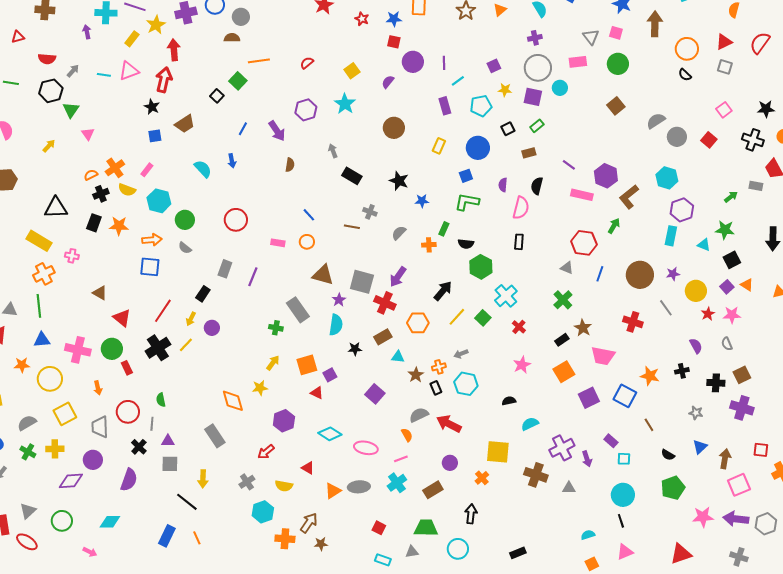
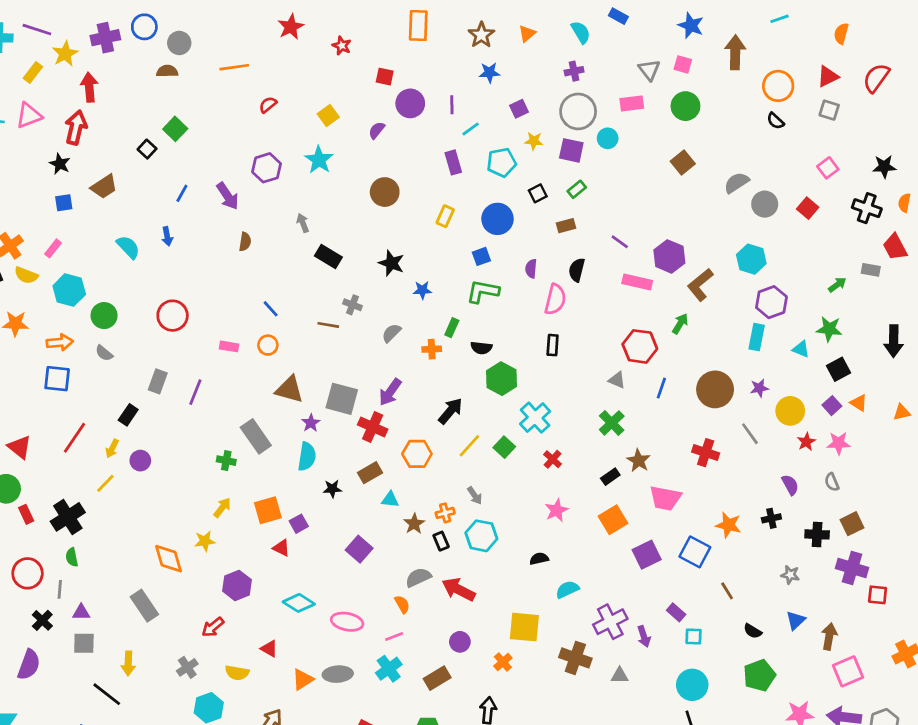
blue star: (394, 19) -> (489, 73), moved
orange line: (259, 61) -> (234, 67), moved
black cross: (158, 348) -> (68, 517), moved
gray arrow: (461, 354) -> (475, 495), turned -104
red square: (761, 450) -> (878, 595), moved

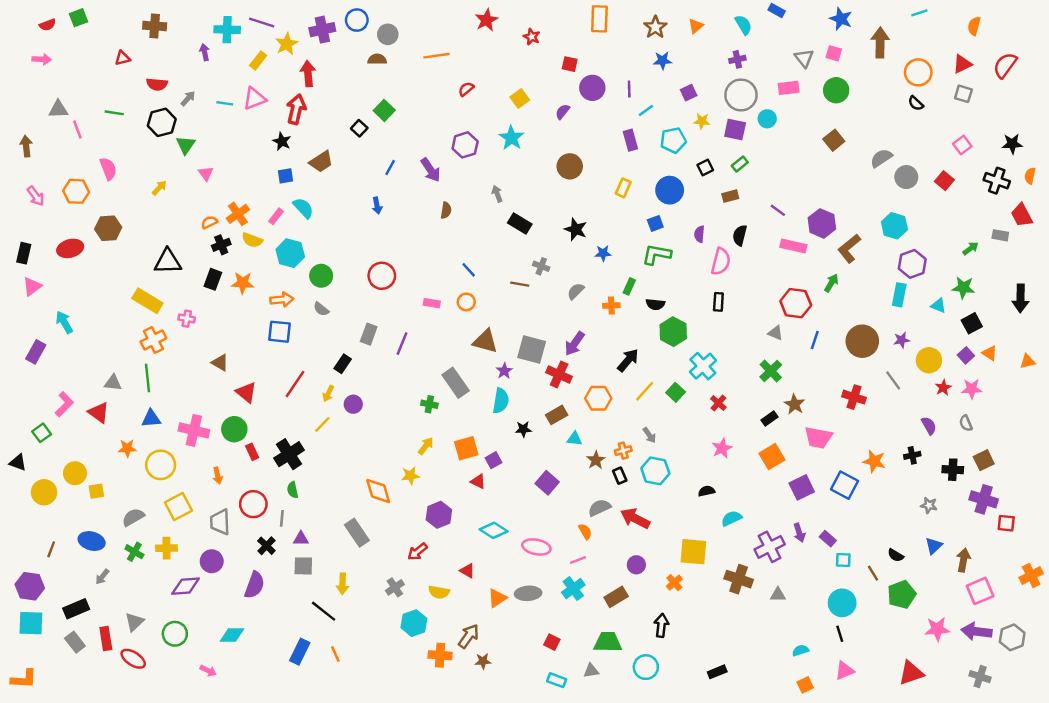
cyan semicircle: (128, 247) -> (303, 208), moved
brown line: (727, 591) -> (873, 573), moved
purple arrow: (644, 636) -> (799, 533), moved

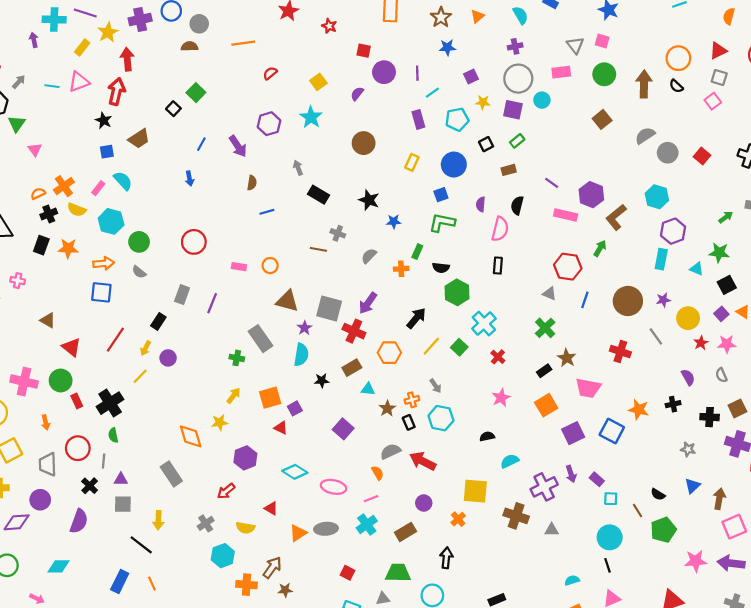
brown arrow: (880, 43) -> (644, 84), moved
pink square: (962, 145) -> (713, 101), moved
blue line: (469, 270) -> (267, 212), moved, turned -64

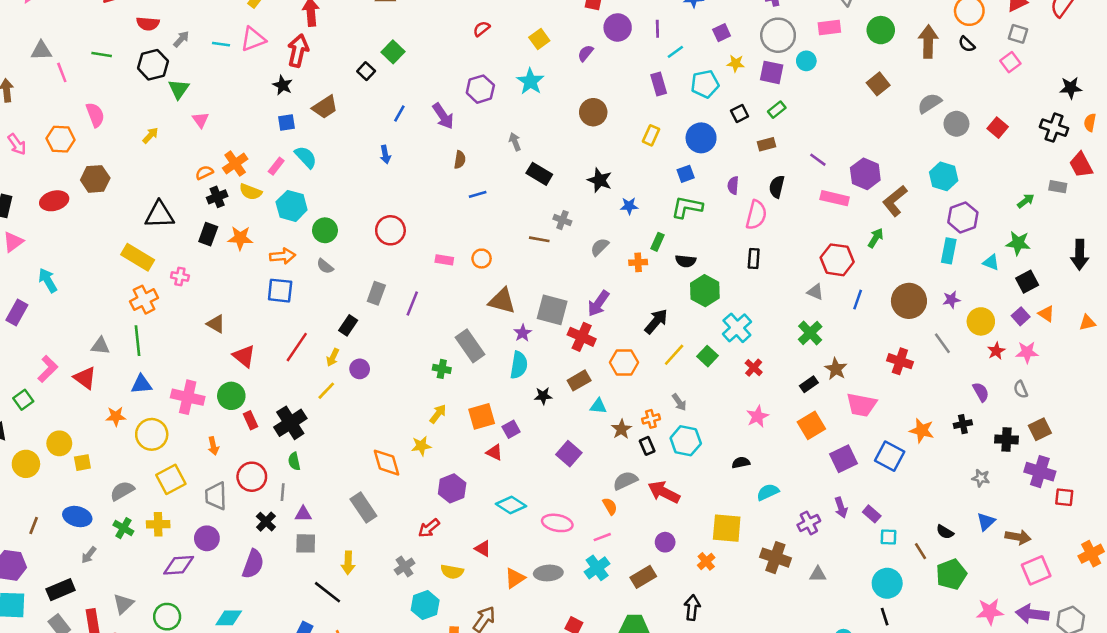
purple cross: (544, 487) -> (809, 523), size x0.7
brown arrow: (719, 499) -> (1018, 537), turned 90

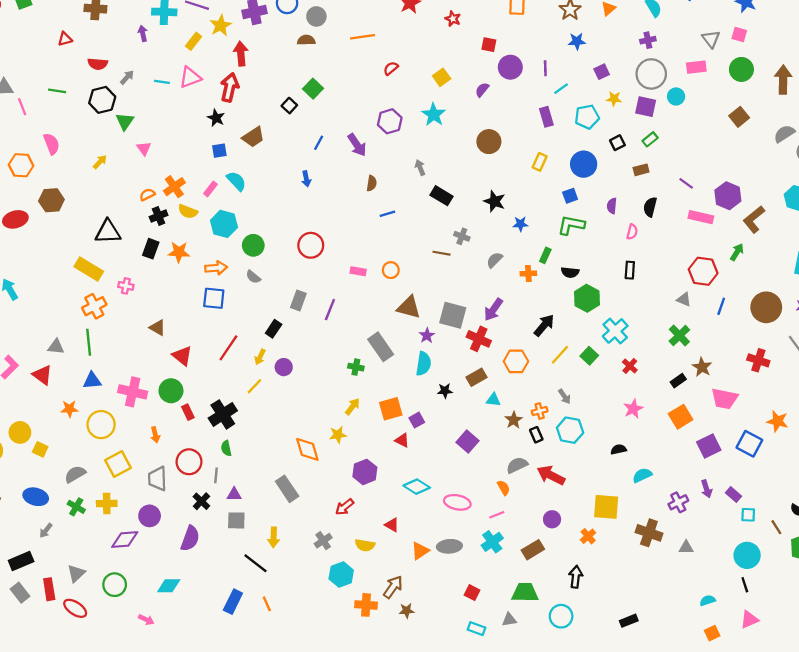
pink semicircle: (756, 215) -> (632, 232), size x0.6
yellow square: (82, 463) -> (40, 449), turned 35

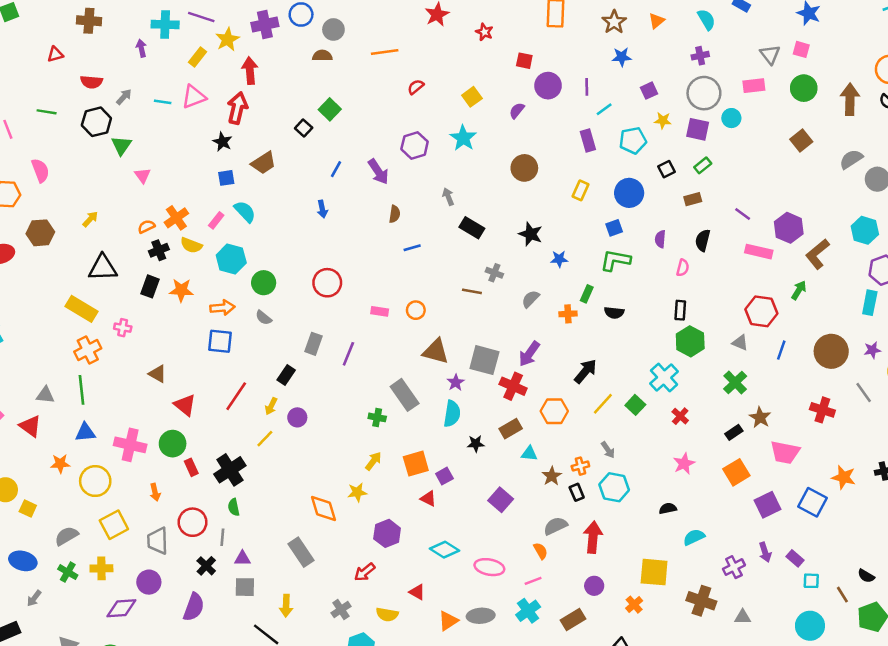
yellow arrow: (100, 162) -> (90, 219), moved
green hexagon: (587, 298) -> (690, 341), moved
red arrow: (551, 475) -> (593, 537), turned 68

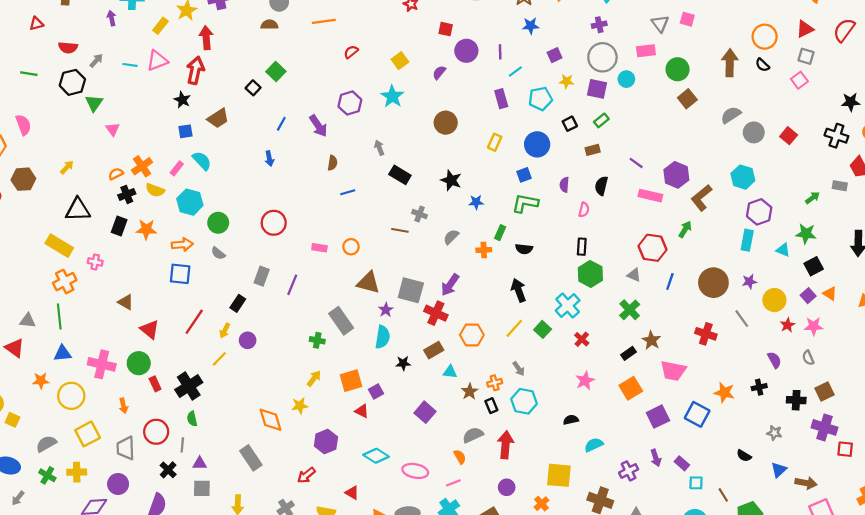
green circle: (804, 88) -> (678, 69), moved
black arrow: (585, 371) -> (519, 290), moved, turned -60
black semicircle: (866, 576) -> (744, 456), moved

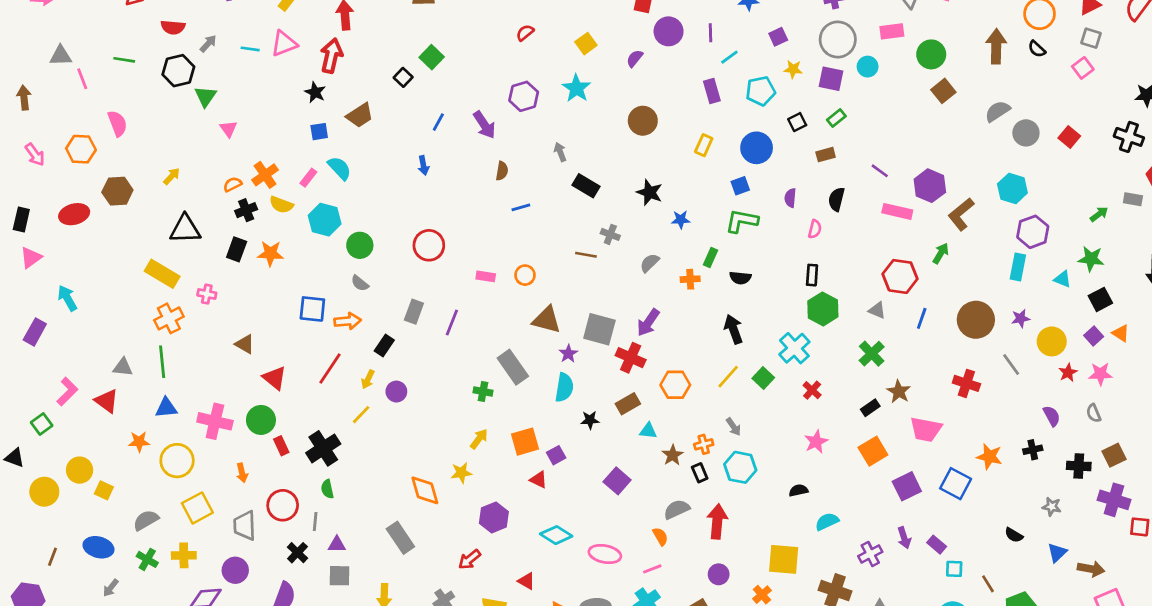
orange arrow: (182, 245) -> (348, 321), moved

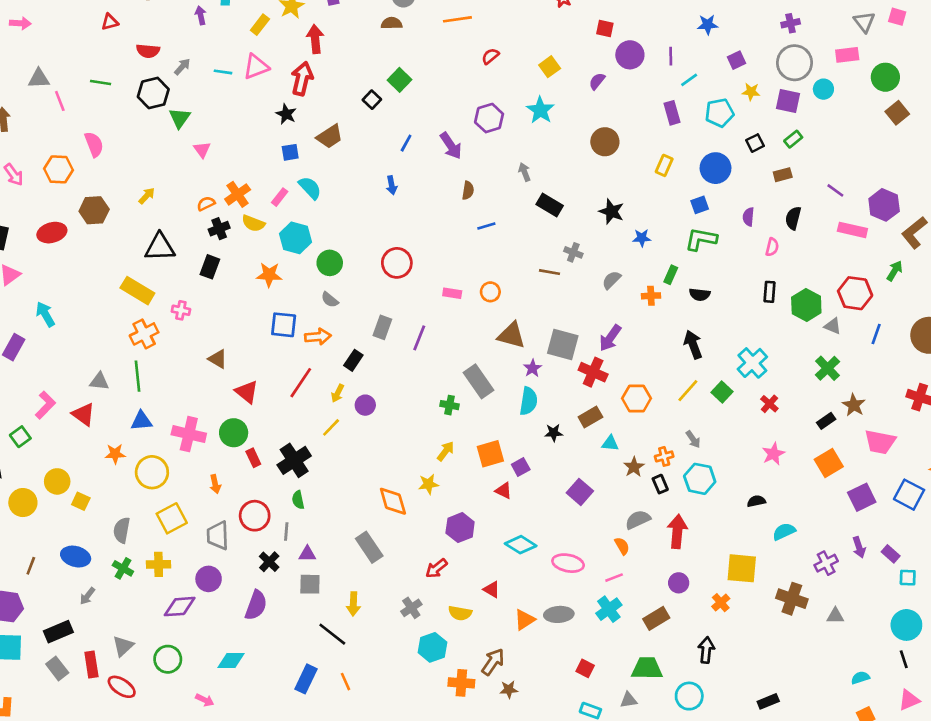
orange star: (270, 253) -> (269, 275), moved
green hexagon: (823, 309) -> (806, 305), moved
gray semicircle: (146, 520) -> (122, 530), turned -50

